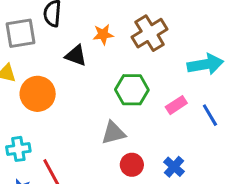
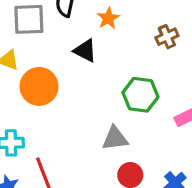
brown cross: (150, 33) -> (167, 37), size x0.6
orange star: (103, 34) -> (108, 18), moved, turned -30

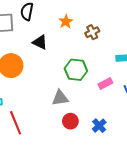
orange star: (108, 18) -> (66, 22), moved

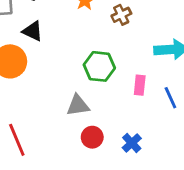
black triangle: (40, 42) -> (33, 31), moved
pink rectangle: (105, 84) -> (140, 85), turned -56

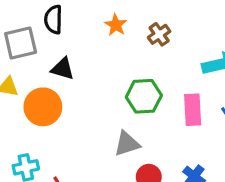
pink rectangle: (140, 85) -> (193, 110), size x1.4

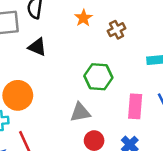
orange circle: (43, 107) -> (18, 95), moved
pink rectangle: (193, 110) -> (135, 106), moved

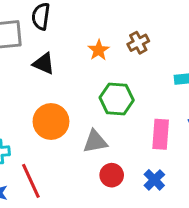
orange star: (83, 18) -> (99, 50), moved
orange circle: (18, 95) -> (51, 121), moved

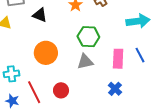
gray triangle: (95, 142) -> (85, 62), moved
red circle: (112, 175) -> (61, 90), moved

